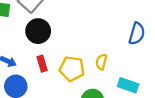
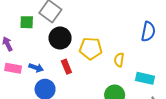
yellow pentagon: (72, 69) -> (91, 48), moved

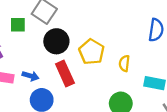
yellow pentagon: (91, 48) -> (92, 52), turned 30
red rectangle: (66, 67) -> (65, 73), size x1.5

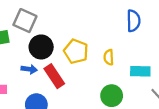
blue arrow: (31, 76) -> (29, 69), moved

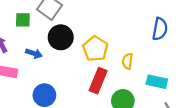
blue arrow: (29, 69) -> (34, 53), moved
red rectangle: (54, 76) -> (98, 81), moved, turned 45

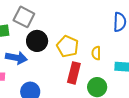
blue arrow: (34, 53) -> (16, 58), size x1.5

